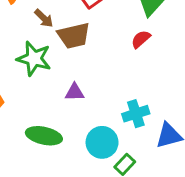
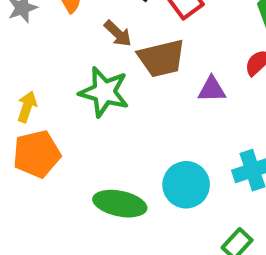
purple triangle: (75, 92) -> (212, 89), moved
cyan circle: (102, 142) -> (186, 185), moved

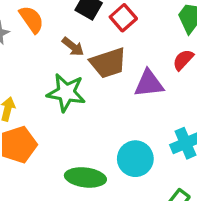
purple triangle: (212, 89) -> (149, 84), size x1.4

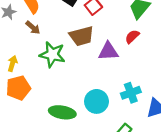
brown arrow: (73, 47) -> (33, 28), moved

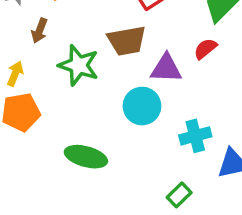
brown arrow: (33, 28) -> (39, 31), moved, turned 64
cyan circle: (96, 101) -> (142, 106), moved

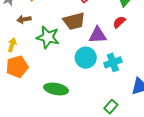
brown arrow: (39, 31) -> (24, 19), turned 64
cyan cross: (195, 136) -> (113, 62), moved

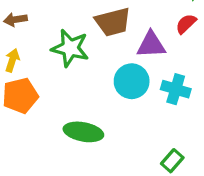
brown arrow: (24, 19) -> (15, 20), moved
cyan cross: (113, 62) -> (176, 89), turned 36

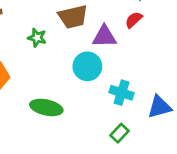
green star: (70, 48) -> (37, 38), size x0.6
cyan cross: (176, 89) -> (121, 93), moved

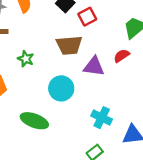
green star: (37, 38) -> (26, 59), moved
cyan circle: (87, 66) -> (61, 88), moved

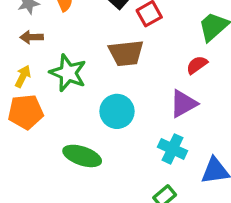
green star: (26, 59) -> (68, 73), size x1.6
purple triangle: (94, 66) -> (183, 104), moved, turned -35

